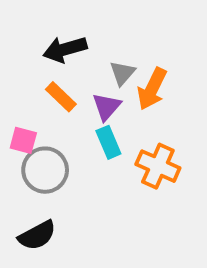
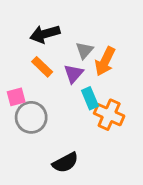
pink square: (23, 140) -> (16, 97), turned -30
cyan rectangle: (108, 142) -> (90, 98), moved
black semicircle: (37, 235) -> (65, 163), moved

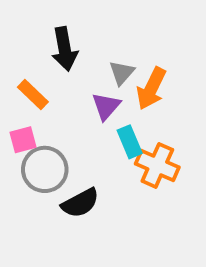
black arrow: (45, 34) -> (64, 49), turned -84
orange rectangle: (42, 67) -> (33, 94), moved
black semicircle: (65, 163) -> (80, 203), moved

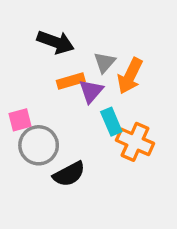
black arrow: (64, 49) -> (56, 42), turned -60
orange rectangle: (33, 94) -> (71, 81), moved, turned -60

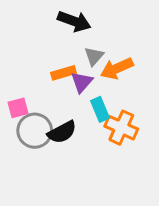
black arrow: (56, 42) -> (74, 21), moved
orange arrow: (130, 76) -> (117, 68), turned 40
black semicircle: (69, 174) -> (62, 132), moved

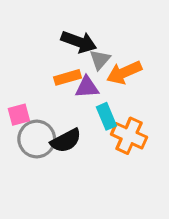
black arrow: (74, 21) -> (79, 42), moved
purple triangle: (82, 82) -> (87, 87), turned 45

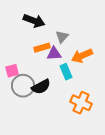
black arrow: (79, 42) -> (34, 21), moved
orange arrow: (124, 73) -> (82, 56), moved
orange cross: (129, 136) -> (81, 103), moved

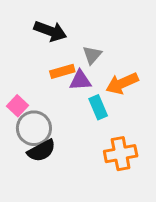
pink square: (12, 71) -> (17, 106), turned -32
black semicircle: (41, 87) -> (41, 151), moved
orange cross: (81, 103) -> (121, 154), turned -35

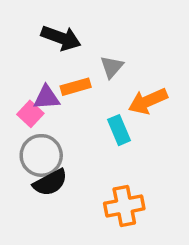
purple triangle: (80, 80) -> (47, 98), moved
pink square: (17, 106) -> (30, 114), moved
orange cross: (121, 154) -> (124, 206), moved

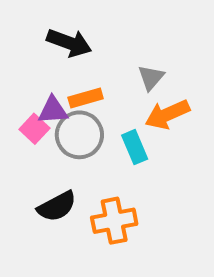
gray triangle: (112, 67) -> (151, 78), moved
gray circle: (41, 155) -> (79, 135), moved
orange cross: (124, 206) -> (114, 221), moved

